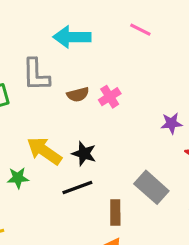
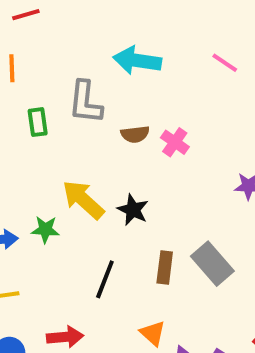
pink cross: (110, 97) -> (175, 142), turned -30
black line: (77, 188) -> (105, 279), moved, turned -56
brown rectangle: (115, 213) -> (165, 268), moved

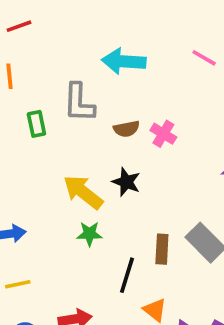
black star: (133, 210) -> (126, 182), moved
green star: (45, 230) -> (90, 234), moved
black line: (105, 279) -> (127, 275), moved

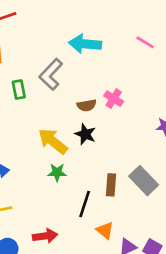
gray L-shape: (79, 103) -> (51, 74), turned 40
brown semicircle: (126, 129) -> (87, 105), moved

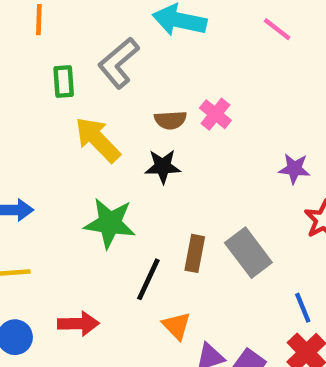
black star: (85, 134) -> (163, 166), turned -30
yellow arrow: (53, 141) -> (98, 140), moved
green star: (57, 172) -> (110, 223), size x1.6

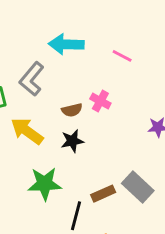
pink line: (277, 29) -> (122, 56), moved
brown rectangle: (195, 253) -> (103, 194), turned 65

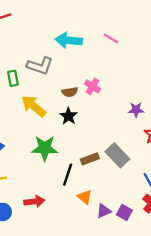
pink line: (122, 56) -> (111, 38), moved
gray L-shape: (32, 79) -> (40, 66), turned -115
black star: (72, 141) -> (69, 116), turned -30

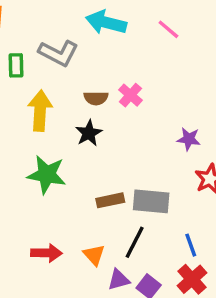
yellow arrow: (34, 106) -> (40, 111), turned 45
gray rectangle: (117, 155) -> (151, 201), turned -50
black line: (68, 175) -> (135, 242), moved
red arrow: (34, 201) -> (47, 253), moved

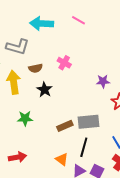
brown semicircle: (96, 98) -> (36, 68), moved
green star: (47, 175) -> (25, 118), size x0.7
red arrow: (47, 253) -> (17, 157), moved

